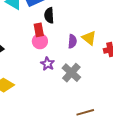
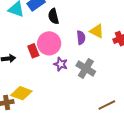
red rectangle: (39, 30) -> (33, 51), moved
pink circle: (40, 41) -> (49, 43), size x1.5

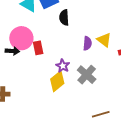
pink circle: (49, 43) -> (21, 38), moved
yellow diamond: (21, 93) -> (57, 81), moved, turned -70

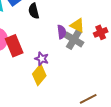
red rectangle: (38, 48) -> (14, 46), size x1.5
gray cross: (87, 75) -> (74, 39), moved

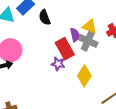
red rectangle: (14, 46) -> (65, 49), moved
yellow diamond: (39, 75) -> (84, 76), moved

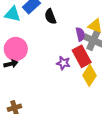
red rectangle: (65, 49) -> (82, 56), moved

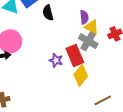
purple semicircle: (80, 34) -> (84, 17), moved

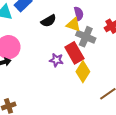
black semicircle: (48, 13) -> (49, 21), moved, turned -98
yellow triangle: (92, 27) -> (74, 25), moved

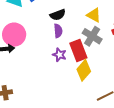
purple semicircle: (79, 14) -> (58, 31), moved
yellow triangle: (74, 25) -> (94, 15), moved

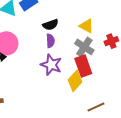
red rectangle: (78, 50) -> (83, 66), moved
purple star: (59, 55) -> (51, 65), size x1.5

